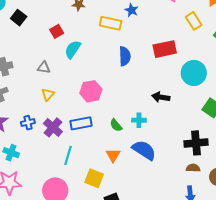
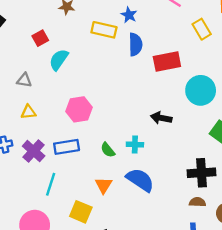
blue semicircle: (125, 56) -> (135, 44), moved
yellow triangle: (48, 94) -> (28, 112), turned 40

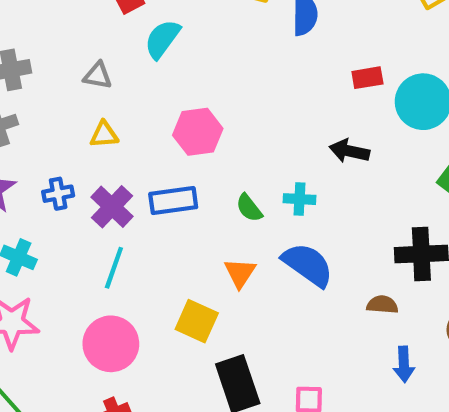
red rectangle: (167, 62) -> (367, 78), moved, size x0.6
cyan line: (51, 184) -> (114, 268), moved
brown semicircle: (197, 202) -> (382, 305), moved

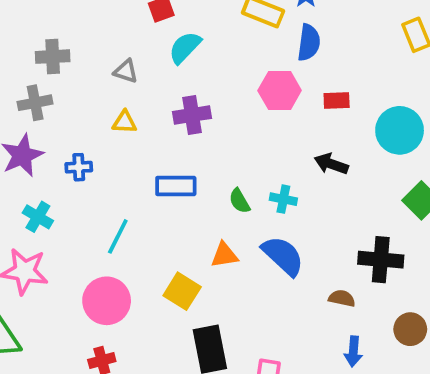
red rectangle: (367, 78) -> (337, 100), moved
pink hexagon: (198, 132) -> (280, 90), moved
purple cross: (112, 207) -> (192, 115), moved, turned 30
orange triangle: (240, 273) -> (224, 255), turned 40

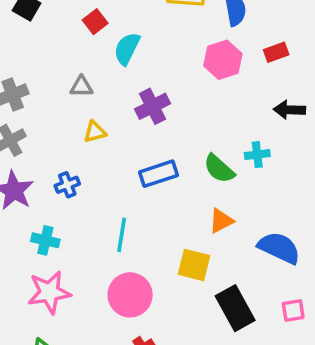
green semicircle: (240, 201) -> (219, 169), size x1.4
blue semicircle: (283, 256) -> (279, 248), moved

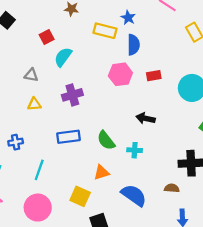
black arrow: (289, 110) -> (146, 118), moved
cyan cross: (257, 155) -> (135, 150), moved
blue cross: (67, 185) -> (16, 142), moved

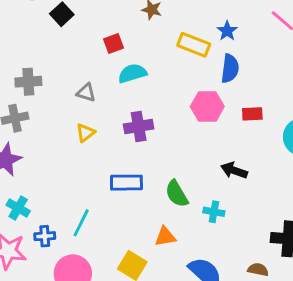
cyan semicircle: (63, 57) -> (132, 73), turned 30
yellow triangle: (34, 104) -> (85, 133), turned -40
blue cross: (16, 142) -> (45, 236), moved

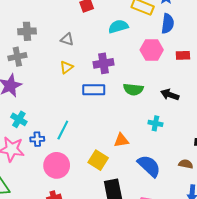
cyan semicircle: (132, 73) -> (118, 26), moved
blue rectangle: (126, 183) -> (94, 90), moved
green semicircle: (177, 194) -> (133, 89), moved, turned -54

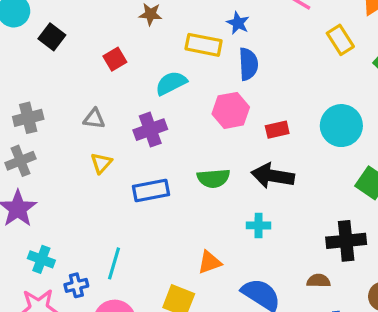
red rectangle: (183, 55) -> (277, 130), moved
purple cross: (104, 63) -> (150, 130), moved
black arrow: (170, 95) -> (273, 176), size x1.4

